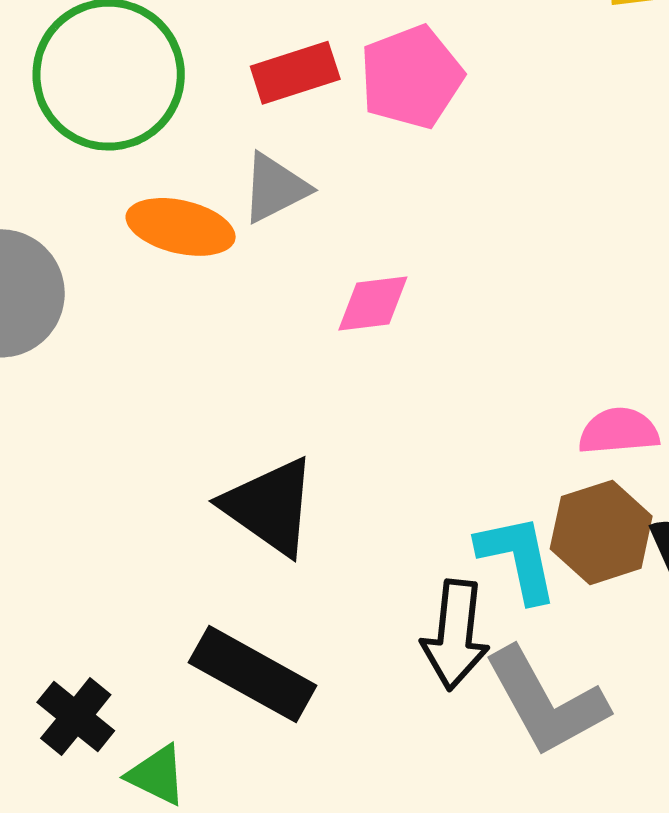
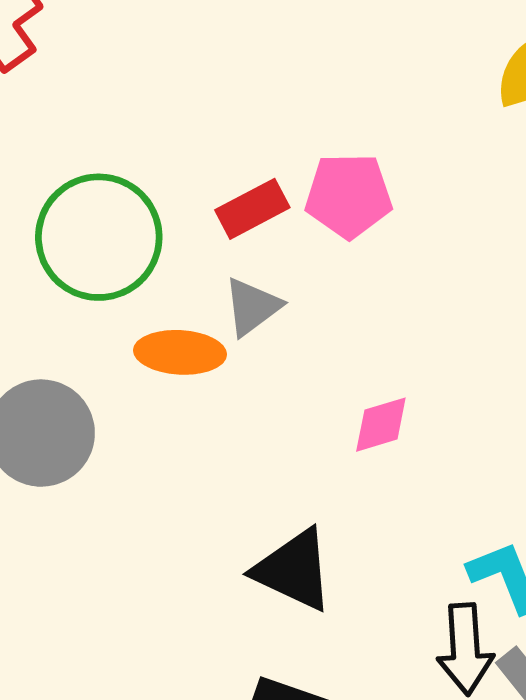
pink pentagon: (411, 77) -> (349, 196), turned 30
pink diamond: (373, 304) -> (381, 425), moved

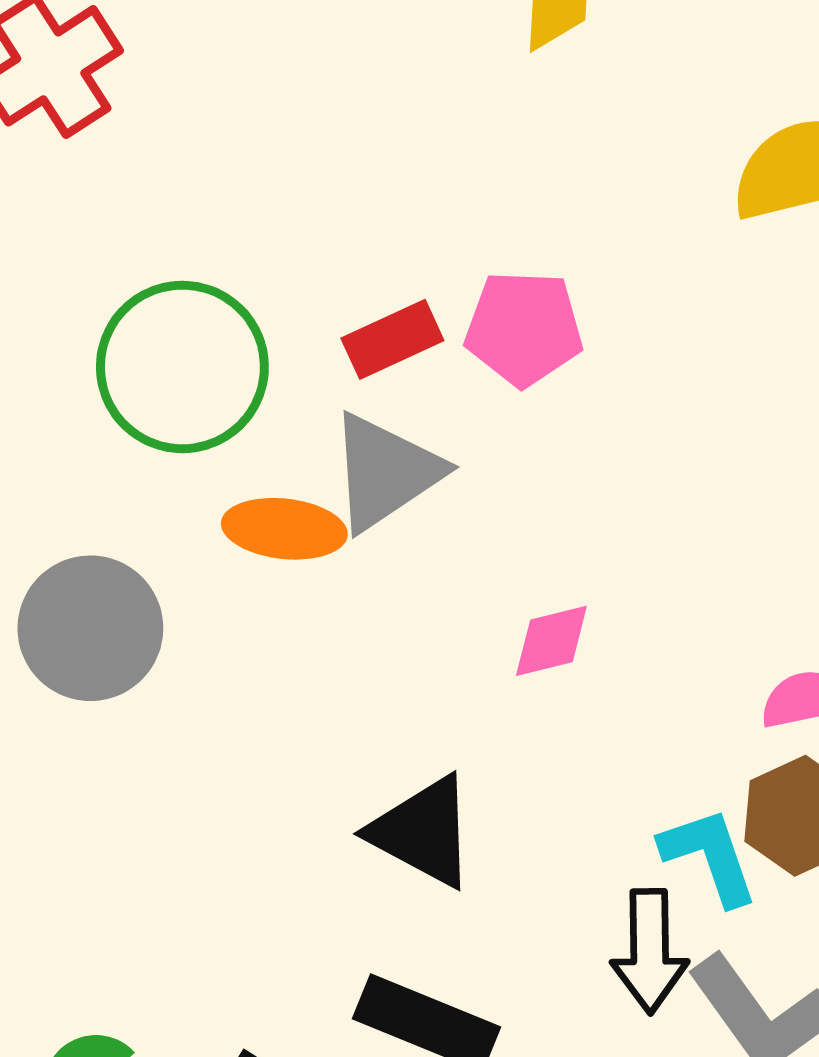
gray triangle: (252, 307) -> (385, 472), size x1.5

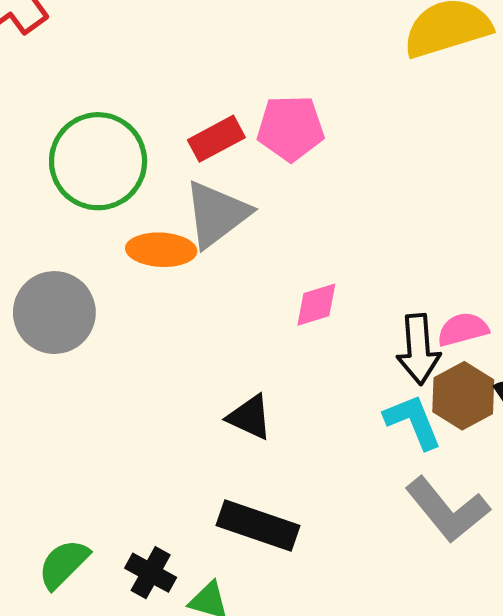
black triangle: (423, 832) -> (250, 417), size x0.7
black arrow: (650, 951) -> (418, 349), moved

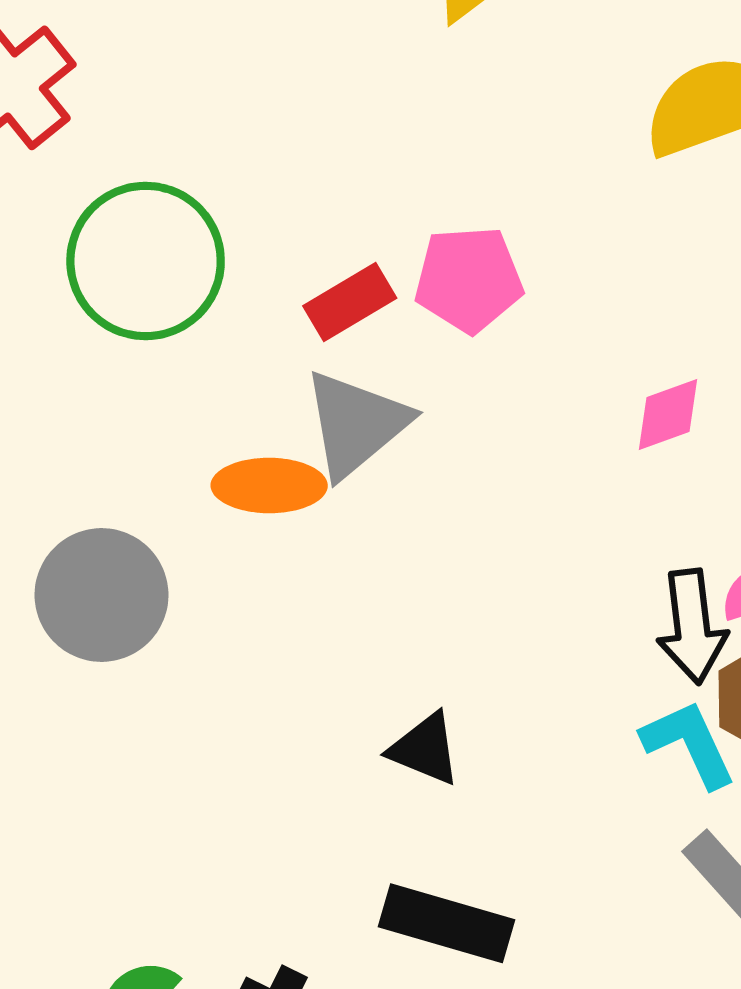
green circle: (98, 161) -> (146, 261), moved
pink diamond: (316, 305) -> (668, 414), moved

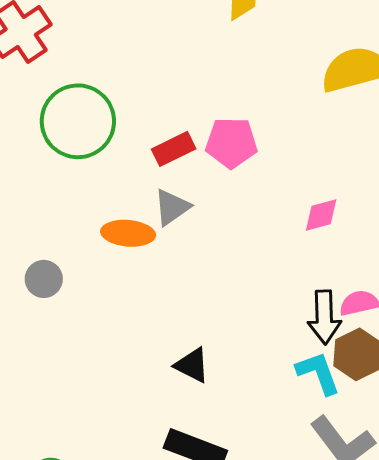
gray triangle: (356, 424) -> (172, 207), size x0.7
gray circle: (102, 595) -> (44, 279), size x0.6

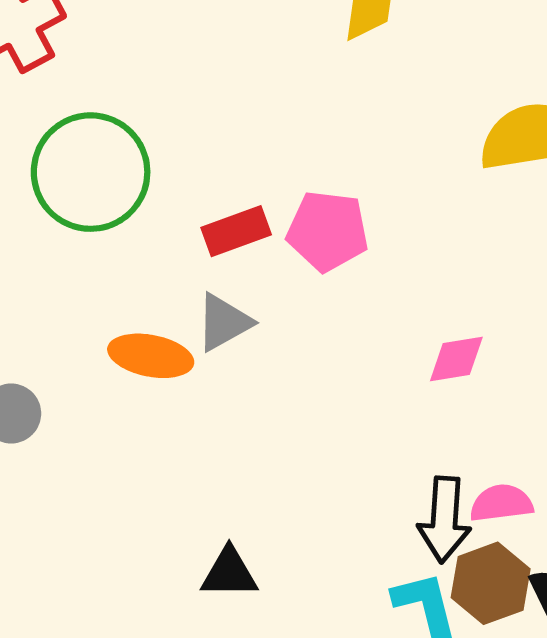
black triangle: (192, 365) -> (229, 573), turned -33

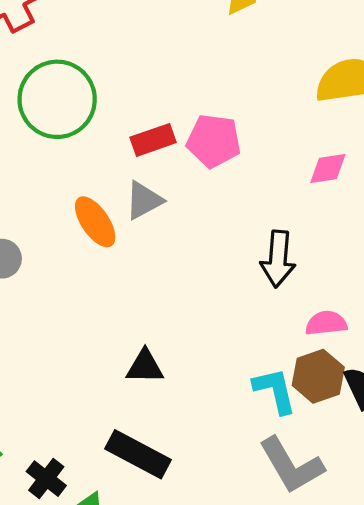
orange ellipse: (151, 356) -> (95, 222), turned 44
pink diamond: (456, 359) -> (328, 168), moved
black arrow: (444, 520) -> (278, 259), moved

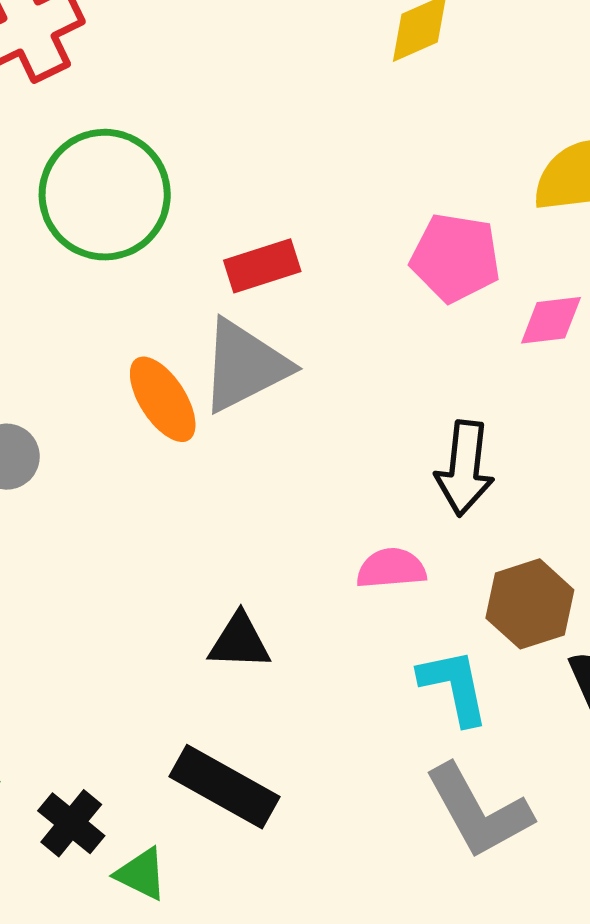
pink pentagon: (214, 141) -> (455, 258), moved
gray triangle: (144, 200) -> (244, 366), size x1.5
pink semicircle: (326, 323) -> (391, 568), moved
brown hexagon: (318, 376) -> (530, 604), moved

